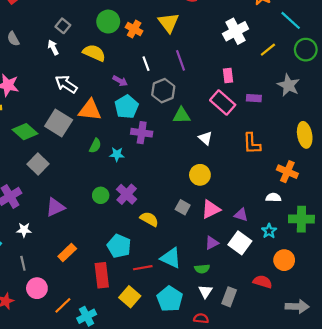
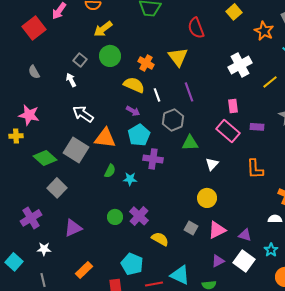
green circle: (108, 22) -> (110, 56), moved
yellow semicircle: (94, 53) -> (134, 85), moved
white triangle: (205, 138) -> (212, 164), turned 32

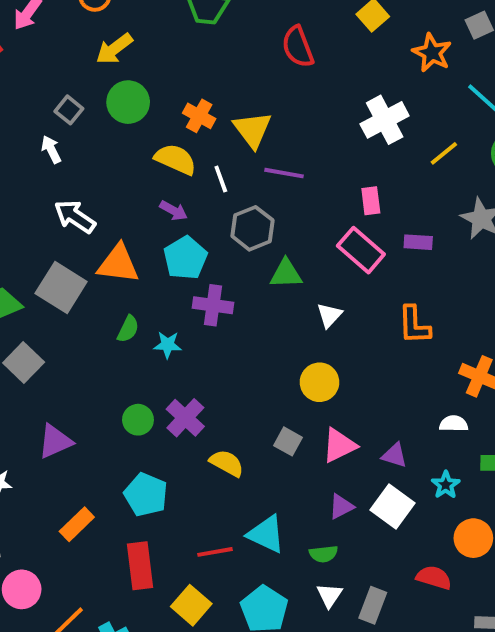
yellow triangle: (178, 57) -> (252, 130), moved
purple line: (189, 92) -> (284, 173), turned -60
cyan pentagon: (132, 264) -> (146, 495), moved

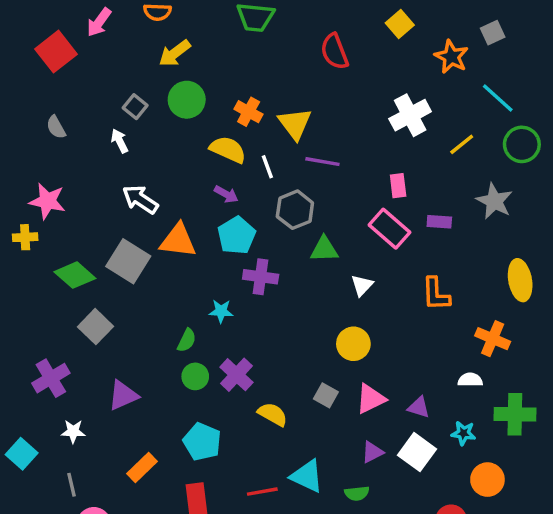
green semicircle: (128, 329) -> (187, 340), moved
cyan star: (446, 485) -> (463, 433), turned -30

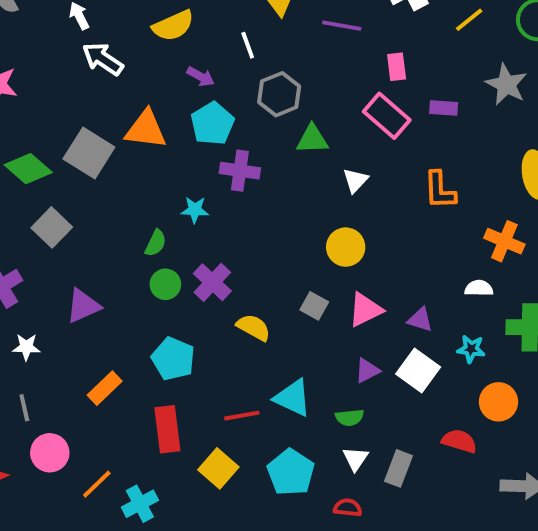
yellow semicircle: (228, 150) -> (173, 26), moved, turned 132
purple line: (322, 162) -> (342, 26), moved
white arrow: (140, 199) -> (103, 59), moved

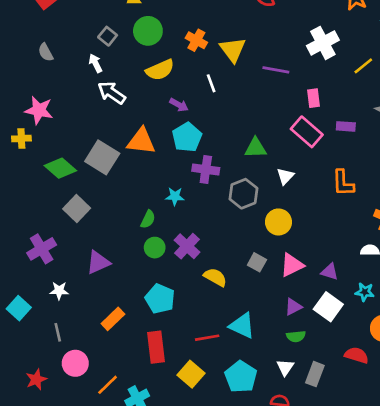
gray hexagon: (279, 94) -> (243, 194), moved
green semicircle: (350, 418) -> (296, 336), moved

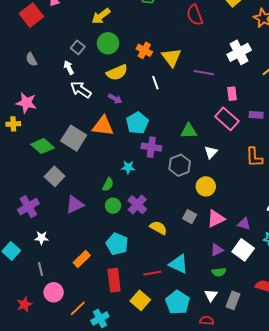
purple arrow: (179, 105) -> (115, 99), moved
purple triangle: (98, 262) -> (75, 205), moved

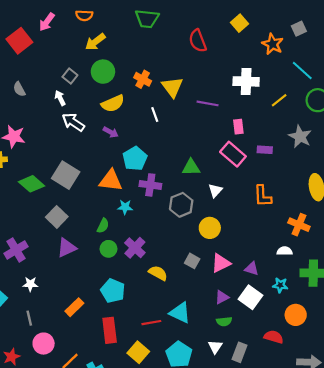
white cross: (239, 52) -> (246, 81), turned 30
orange triangle: (103, 126) -> (111, 181), moved
gray square: (55, 176) -> (57, 217), moved

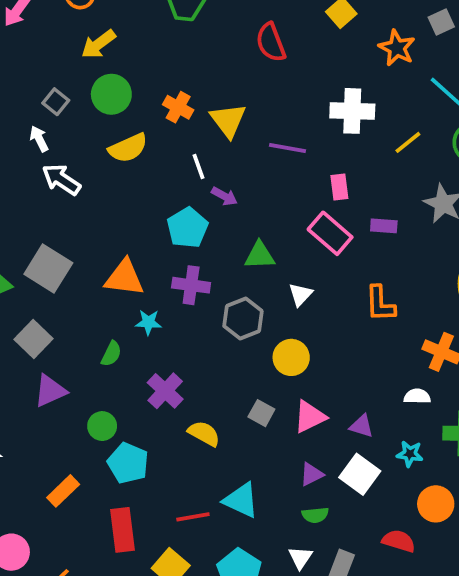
purple arrow: (111, 132) -> (224, 196), moved
cyan pentagon: (135, 159) -> (187, 228), moved
green circle: (108, 249) -> (102, 426), moved

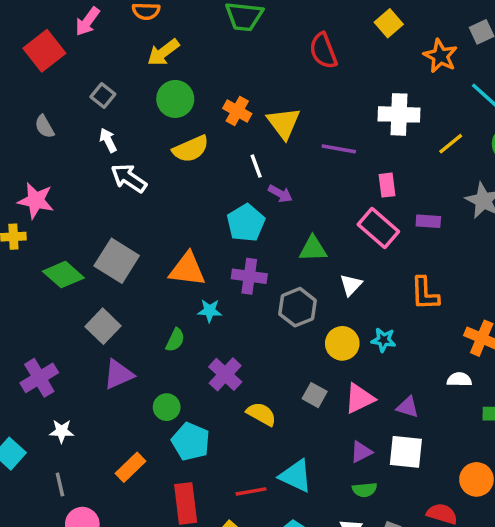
gray square: (56, 102) -> (103, 96), moved
cyan star: (410, 454) -> (384, 340), moved
white square: (360, 474) -> (406, 452), turned -30

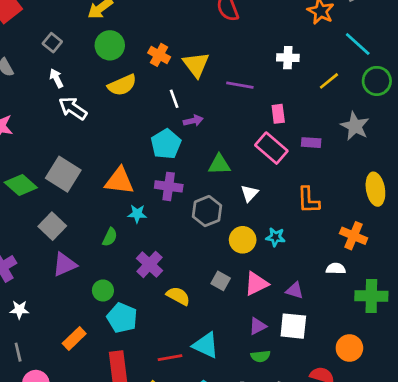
white cross: (399, 114) -> (288, 58), size x0.7
purple arrow: (280, 194) -> (193, 121), turned -42

